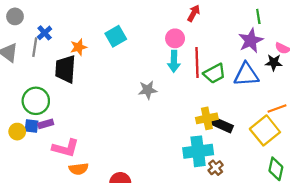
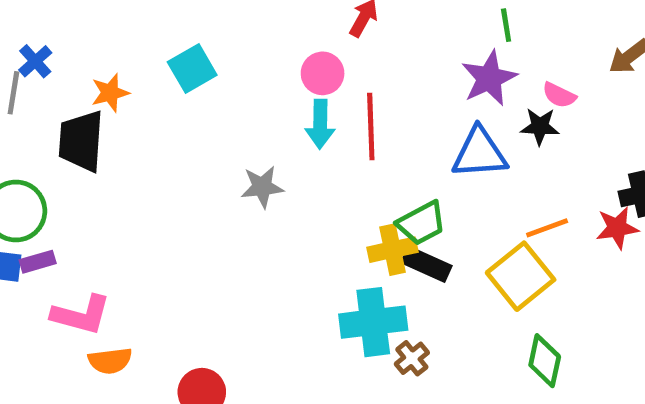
green trapezoid: (215, 73) -> (422, 223), moved

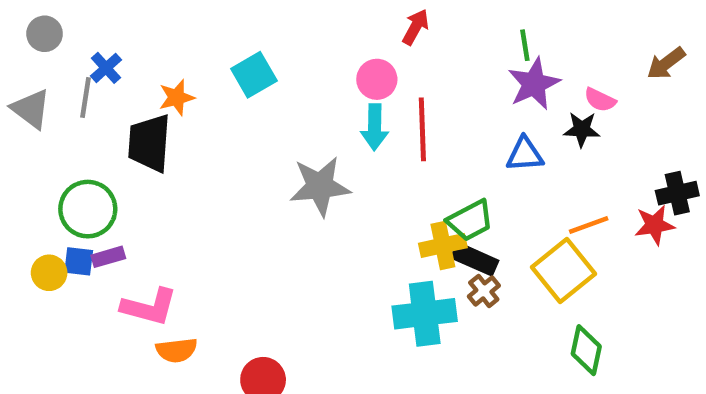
green line: (506, 25) -> (525, 45), moved
blue triangle: (479, 153) -> (525, 154), size x0.7
gray star: (262, 187) -> (320, 186), size x1.5
brown cross: (412, 358) -> (484, 291), moved

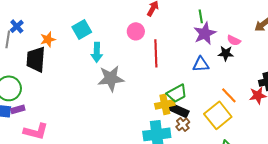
cyan arrow: (375, 127) -> (97, 52), moved
orange line: (589, 225) -> (229, 95), turned 66

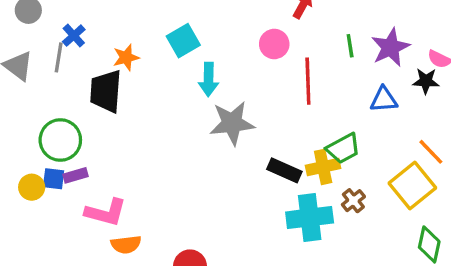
green line: (201, 16) -> (350, 46), moved
black rectangle: (179, 110) -> (284, 170), moved

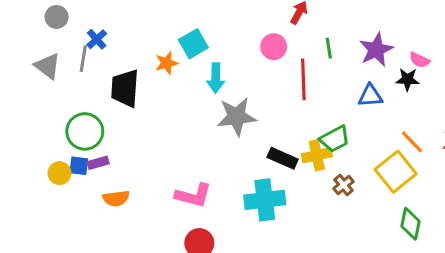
green line: (350, 46) -> (329, 48), moved
orange star: (126, 57) -> (167, 63), moved
pink L-shape: (106, 212) -> (193, 195), moved
cyan cross: (310, 217) -> (265, 200), moved
orange semicircle: (126, 244) -> (116, 198), moved

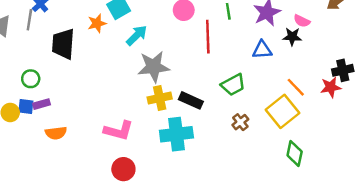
cyan arrow: (216, 78) -> (137, 35), turned -135
green circle: (85, 131) -> (31, 79), size x0.6
yellow cross: (317, 155) -> (160, 98), moved

